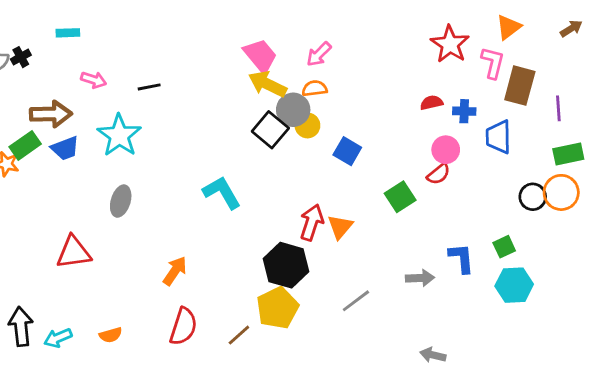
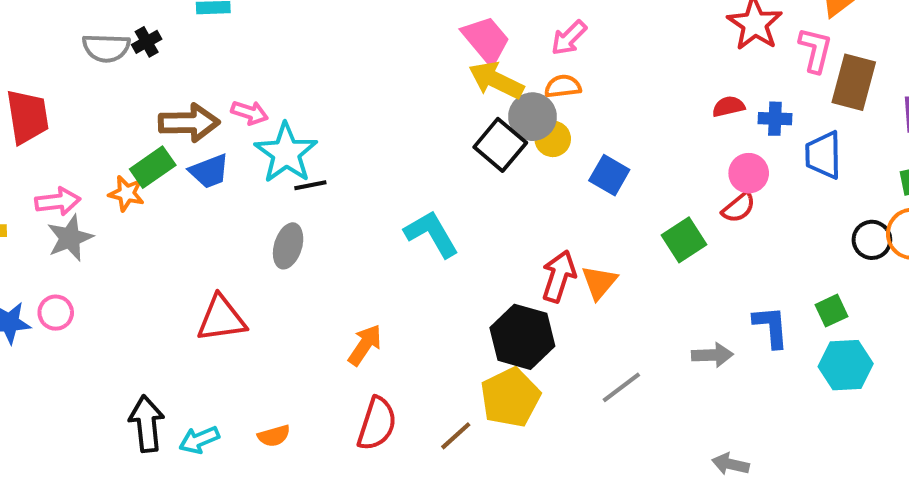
pink arrow: (94, 80) -> (250, 113), moved
black line: (149, 87) -> (310, 185), moved

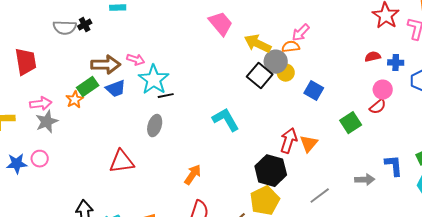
pink arrow: (569, 38) -> (301, 33), moved
pink trapezoid: (486, 40) -> (221, 24), moved
orange star: (126, 193) -> (75, 100), turned 30

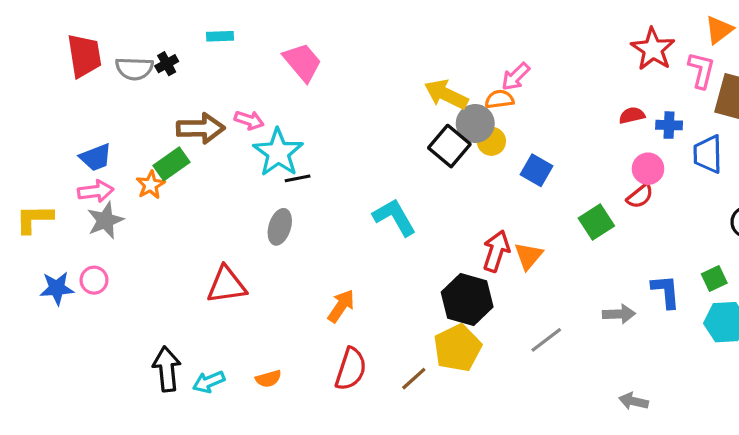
pink trapezoid: (221, 24) -> (302, 62), moved
red trapezoid: (26, 62) -> (84, 56), moved
blue trapezoid: (116, 89) -> (96, 157), moved

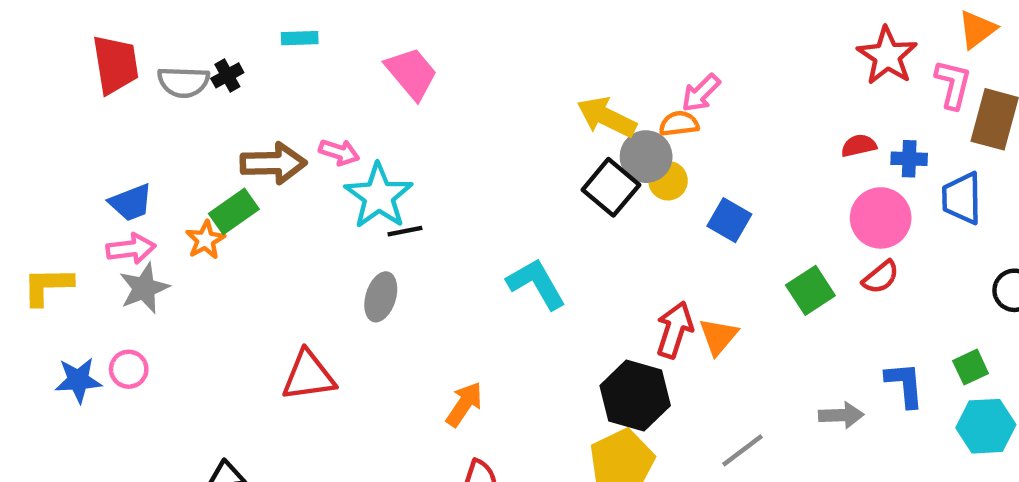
pink circle: (648, 169) -> (881, 218), size x1.4
red semicircle: (640, 196) -> (881, 277), moved

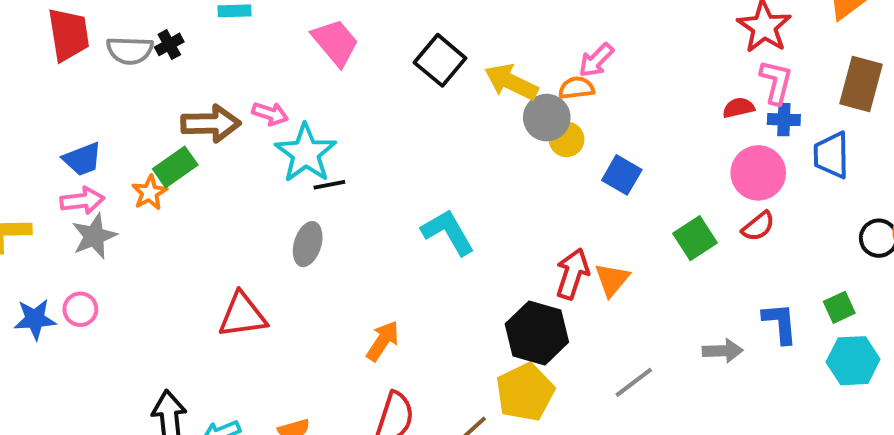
pink L-shape: (953, 84) -> (776, 82), moved
black square: (611, 187) -> (440, 60), moved

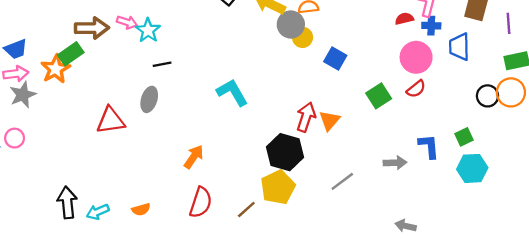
cyan star: (306, 153) -> (148, 30), moved, size x0.7
orange star: (150, 193) -> (56, 69), size x1.4
red triangle: (242, 315) -> (111, 120), moved

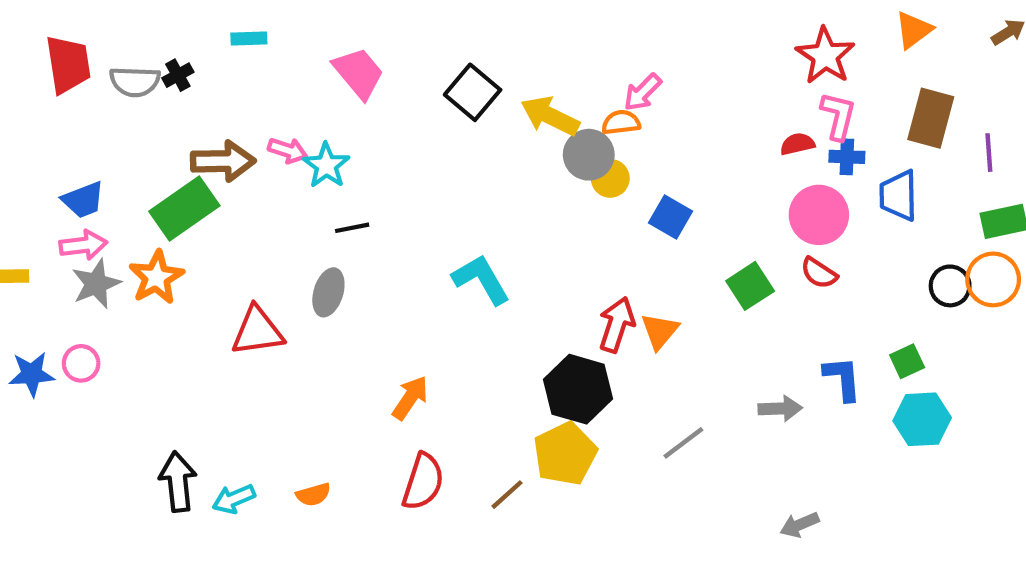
green rectangle: (71, 54) -> (184, 208), size x1.4
orange star: (56, 69) -> (156, 277), moved
red semicircle: (416, 89) -> (819, 273), turned 72
gray arrow: (406, 226) -> (800, 525), turned -36

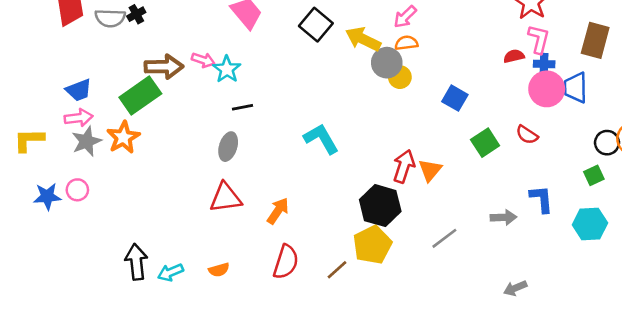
pink arrow: (642, 92) -> (405, 17), moved
pink circle: (819, 215) -> (547, 89), moved
blue square: (670, 217) -> (455, 98), moved
red triangle: (257, 331) -> (225, 198), moved
green square: (907, 361) -> (594, 175), moved

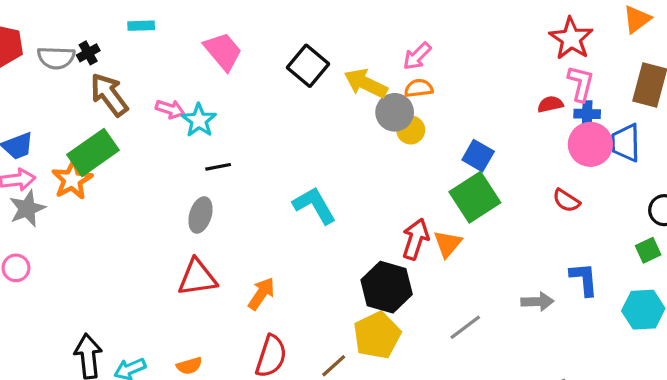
brown arrow: (164, 67) -> (109, 95), moved, turned -126
orange star: (123, 137) -> (72, 180), moved
green square: (485, 143) -> (475, 197), moved, size x1.4

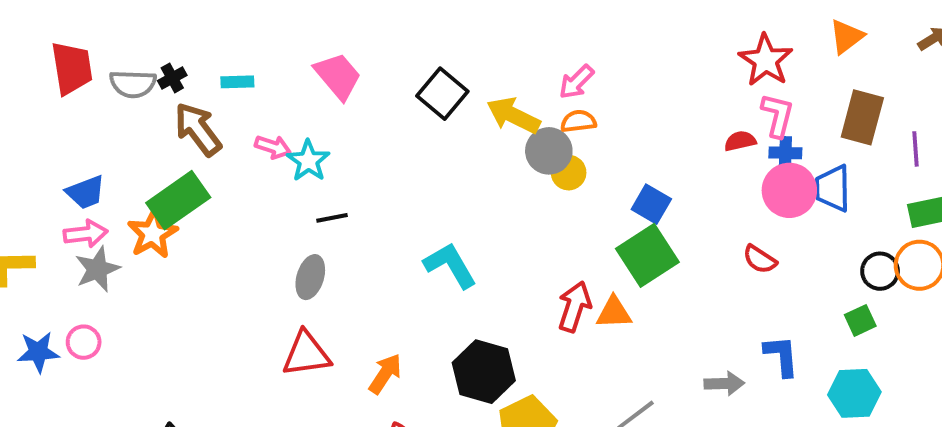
cyan rectangle: (141, 26) -> (237, 82), moved
orange triangle: (448, 244) -> (614, 313), turned 48
black hexagon: (387, 287) -> (484, 372), moved

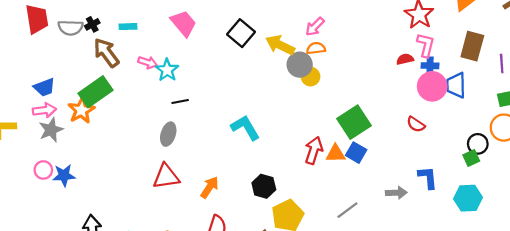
blue square: (651, 204) -> (356, 153), moved
black circle: (880, 271) -> (478, 144), moved
blue star: (38, 352) -> (64, 175), moved
black hexagon: (484, 372) -> (264, 186), size x0.7

